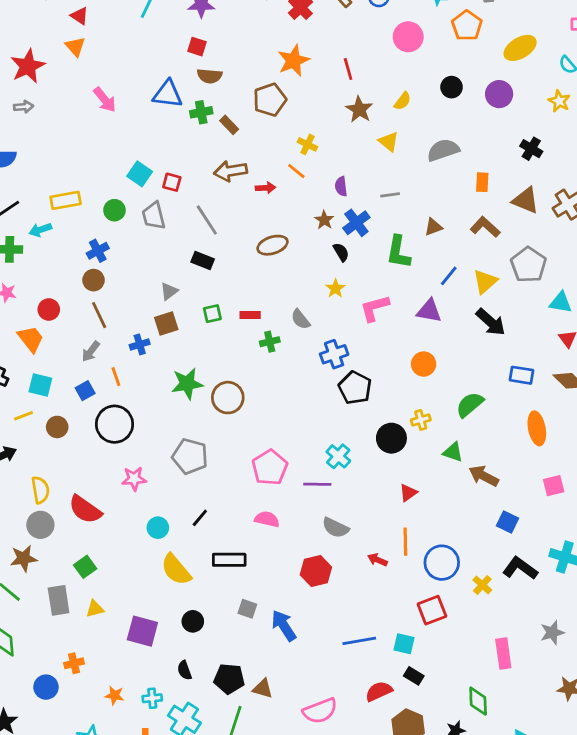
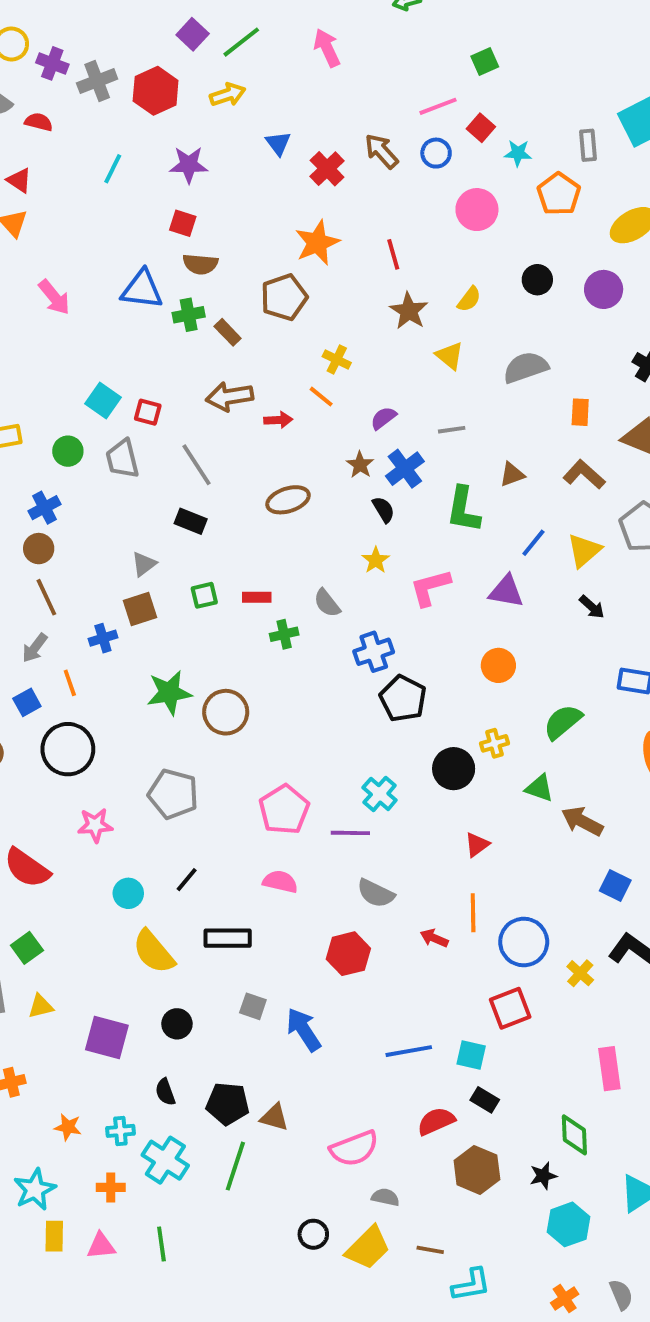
purple semicircle: (341, 186) -> (383, 418), turned 60
black arrow: (491, 322) -> (592, 607), size x0.6

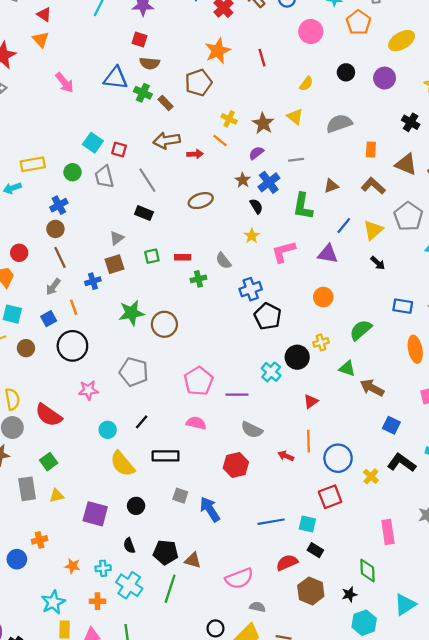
brown star: (409, 311) -> (263, 123), moved
green cross: (189, 315) -> (143, 93), turned 36
cyan cross: (380, 794) -> (271, 372), moved

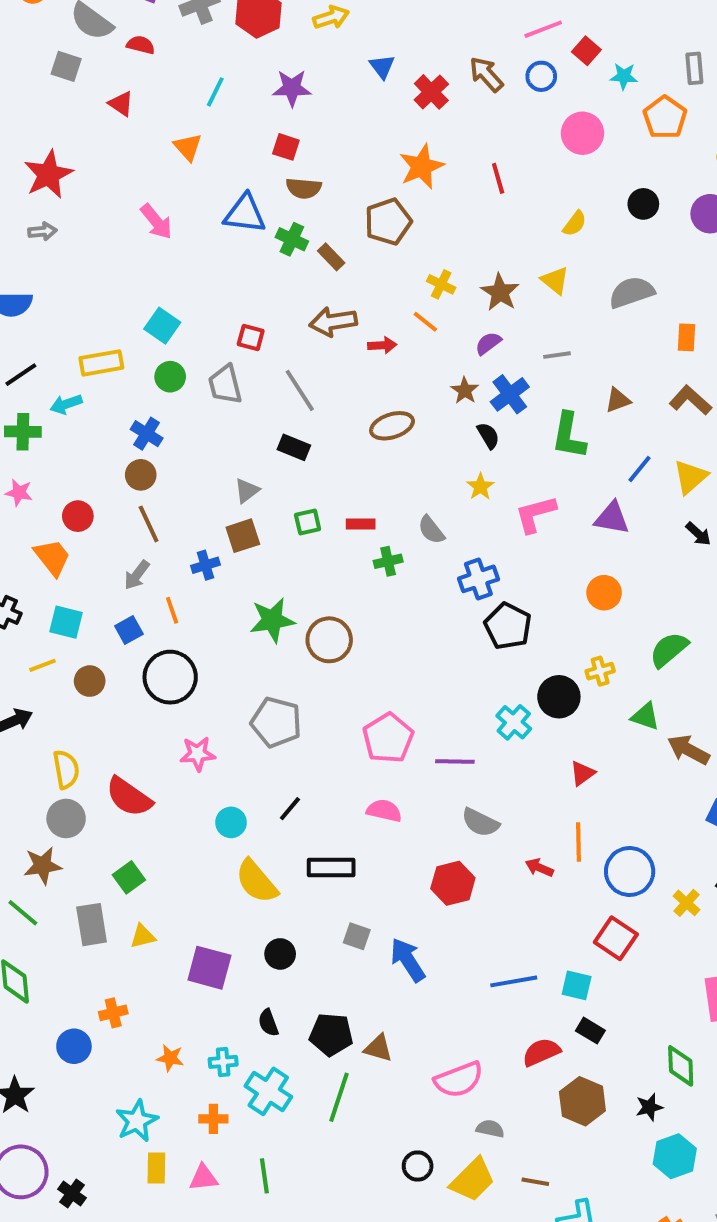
orange triangle: (41, 39) -> (188, 147), moved
cyan square: (93, 143) -> (162, 326), moved
blue cross: (59, 205) -> (147, 434), turned -30
red square: (330, 497) -> (616, 938), turned -35

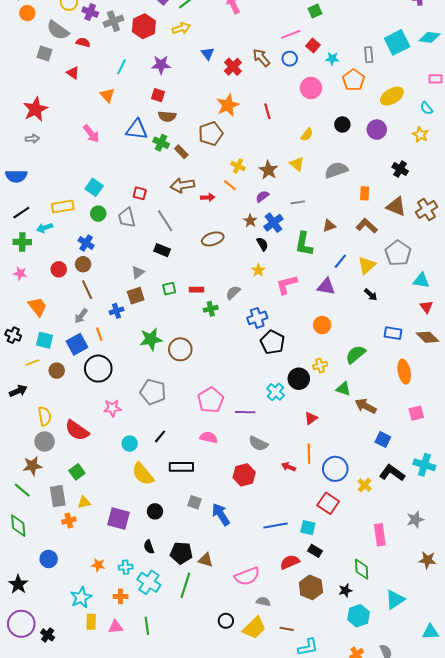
red circle: (78, 516) -> (59, 269), moved
gray semicircle: (431, 530) -> (233, 293), turned 84
blue square: (129, 630) -> (77, 344), size x1.5
orange cross: (113, 1013) -> (69, 521), moved

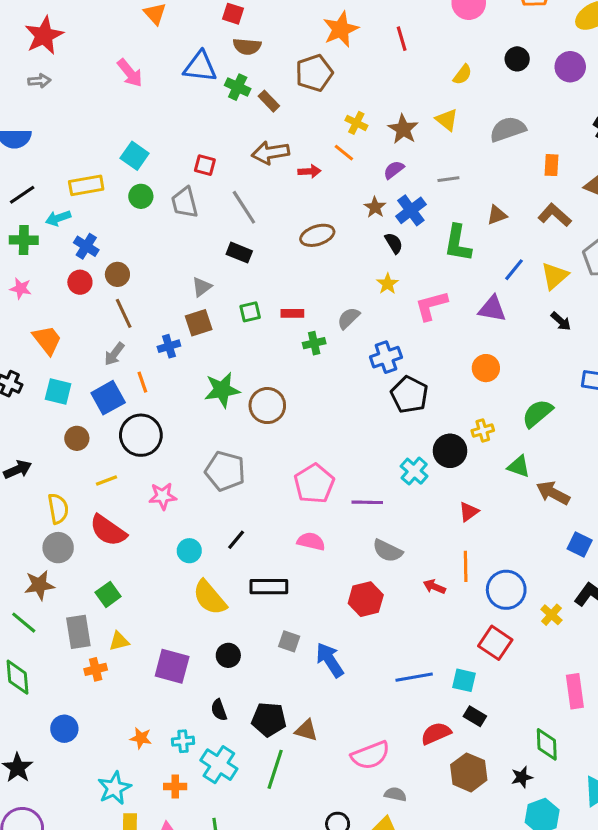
blue cross: (86, 243) -> (86, 246), moved
yellow line: (32, 362) -> (107, 480), moved

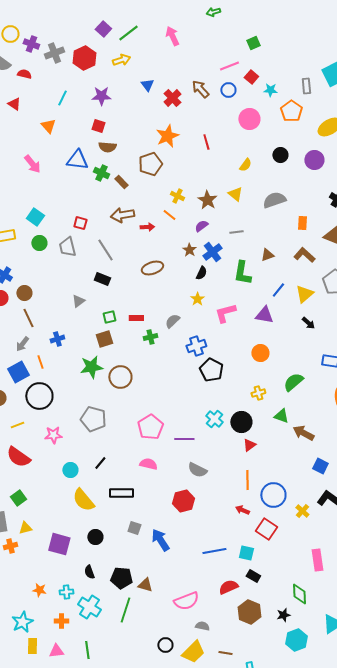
black semicircle: (394, 243) -> (201, 273), turned 56
brown square: (199, 323) -> (104, 339), moved
black circle: (450, 451) -> (241, 422), moved
red arrow: (434, 587) -> (242, 510), moved

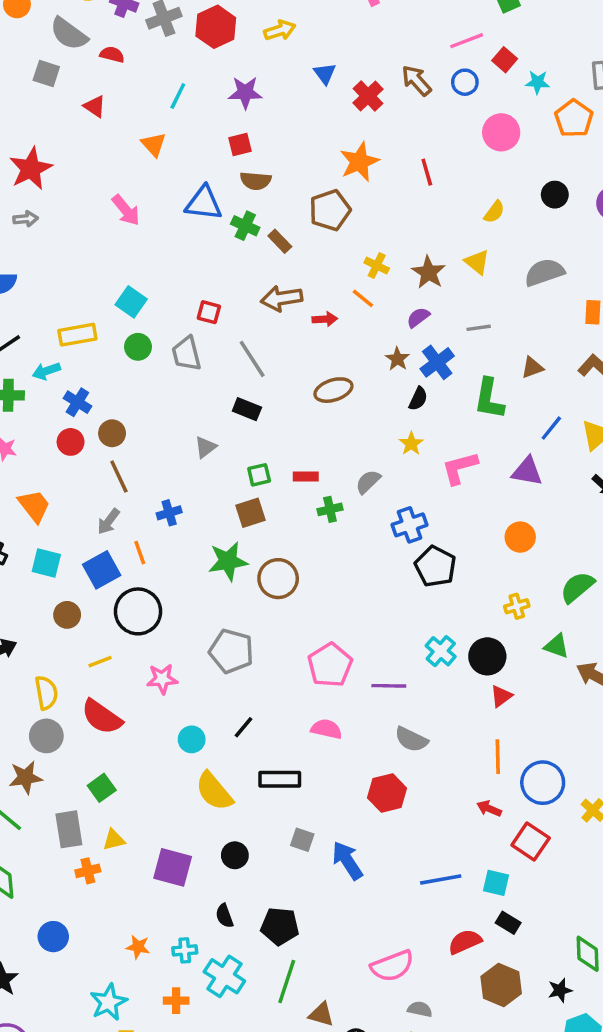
red square: (98, 126) -> (240, 144), turned -32
brown triangle: (145, 585) -> (321, 1014), moved

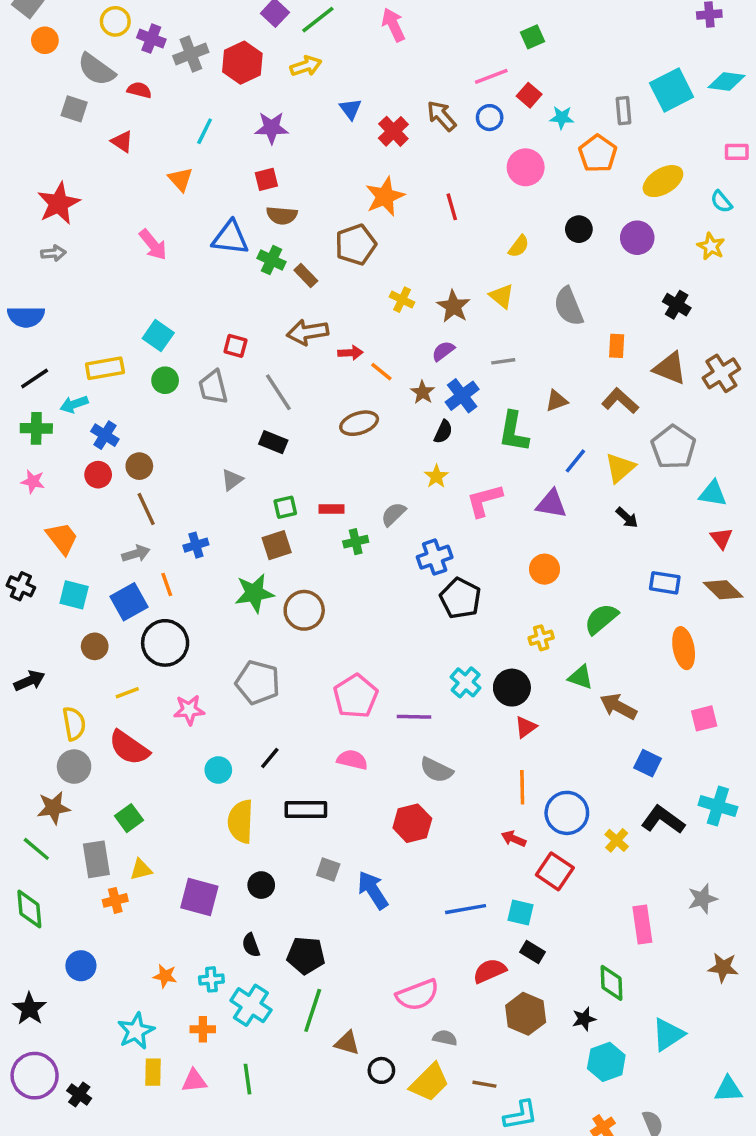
gray semicircle: (544, 272) -> (569, 306), turned -93
orange line: (363, 298) -> (381, 372), moved
gray arrow: (109, 521) -> (136, 554), turned -144
yellow semicircle: (214, 791) -> (241, 821), turned 42

